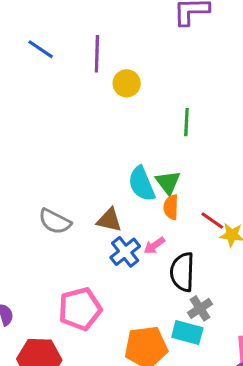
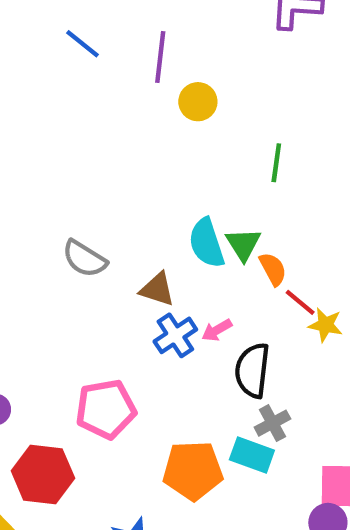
orange semicircle: (171, 207) -> (273, 269), moved, turned 145
gray semicircle: (55, 221) -> (84, 259), moved

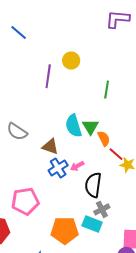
purple line: (160, 57) -> (48, 76), moved

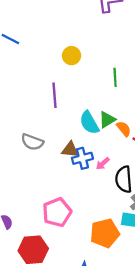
purple line: (48, 76) -> (54, 95), moved
green triangle: (90, 127) -> (107, 120), turned 42
blue cross: (58, 168) -> (82, 158), moved, turned 30

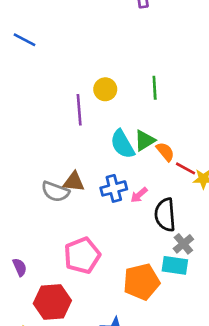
yellow circle: (71, 56) -> (105, 89), moved
gray semicircle: (32, 142) -> (55, 192), moved
brown triangle: (70, 150) -> (74, 182), moved

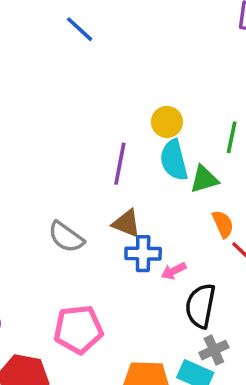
purple line: (79, 110) -> (120, 164), moved
green triangle: (145, 140) -> (204, 179), moved
cyan semicircle: (122, 144) -> (174, 160), moved
brown triangle: (74, 182) -> (126, 223), moved

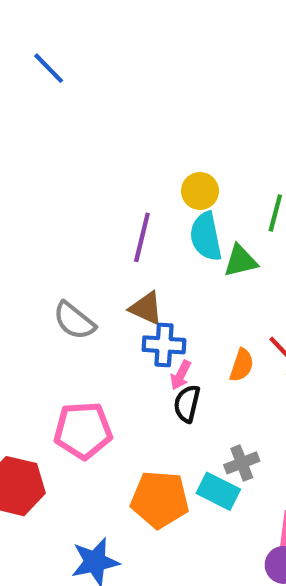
blue line: (80, 29) -> (49, 68), moved
orange semicircle: (223, 224) -> (242, 365), moved, turned 40
pink arrow: (174, 271) -> (181, 375), moved, turned -40
black semicircle: (200, 306) -> (187, 404), moved, size x0.7

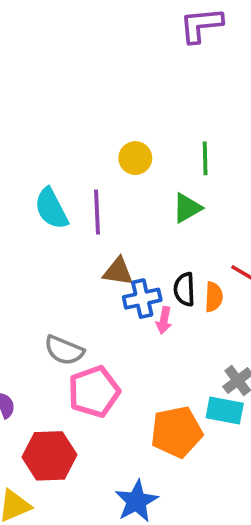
cyan semicircle: (206, 237) -> (51, 209), moved
gray semicircle: (74, 321) -> (64, 350), moved
black semicircle: (187, 404) -> (184, 289), moved

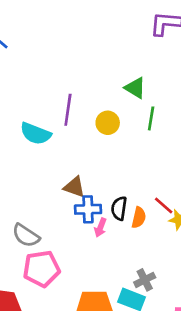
yellow circle: (135, 158) -> (108, 123), moved
green triangle: (187, 208) -> (135, 88), moved, turned 50
cyan semicircle: (51, 209) -> (36, 134), turned -52
purple line: (97, 212) -> (68, 110), moved

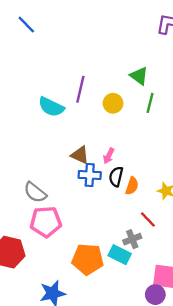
red line: (164, 205) -> (148, 219), moved
pink arrow: (100, 228) -> (109, 156), moved

